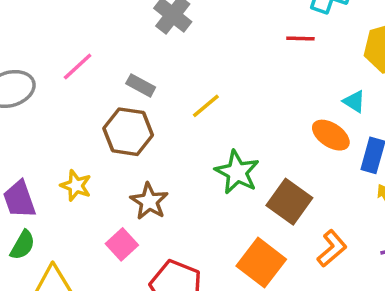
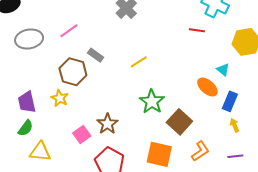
gray rectangle: (141, 85) -> (96, 55), moved
brown hexagon: (128, 132) -> (73, 72), moved
brown star: (149, 201) -> (107, 124), moved
orange square: (261, 263) -> (159, 154), turned -32

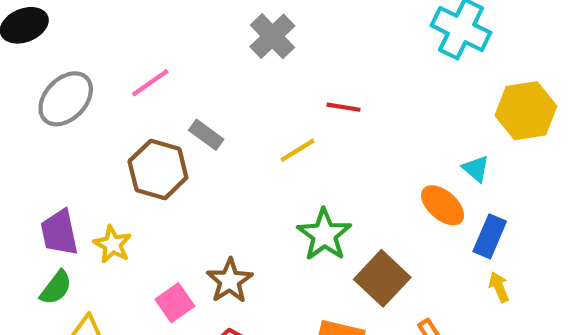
red line: (197, 30) -> (344, 107), moved
gray ellipse: (29, 39) -> (66, 99), turned -36
yellow star: (60, 98) -> (112, 244), moved

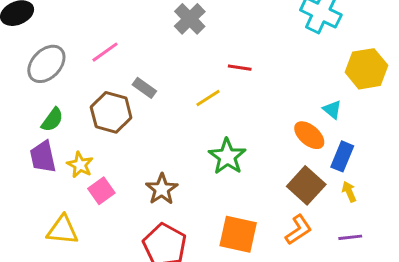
brown square: (382, 278) -> (306, 185), moved
green semicircle: (56, 288) -> (52, 120), moved
pink square: (175, 303) -> (101, 191), moved

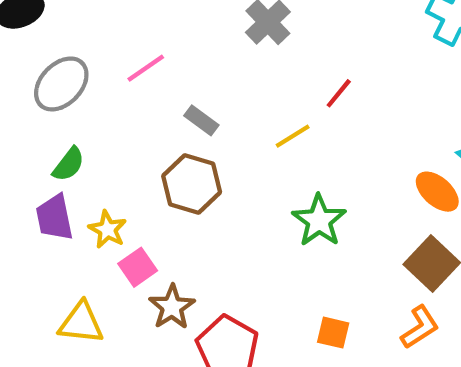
red line: (240, 68) -> (339, 93), turned -60
brown hexagon: (111, 112) -> (192, 184), moved
brown star: (162, 189) -> (172, 307), moved
orange square: (238, 234) -> (333, 333), size x0.6

